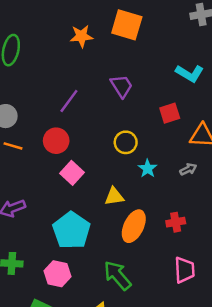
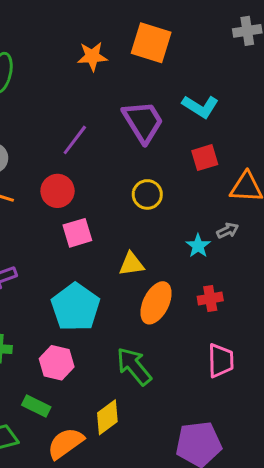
cyan L-shape: (190, 73) -> (200, 106), moved
purple trapezoid: (121, 86) -> (143, 122), size x1.4
cyan star: (148, 168) -> (198, 246), moved
pink square: (72, 173) -> (77, 233), turned 30

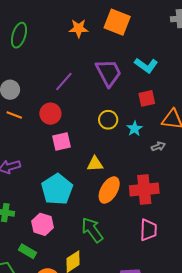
cyan star: (198, 246) -> (135, 129), moved
red cross: (210, 299) -> (144, 190), size x1.8

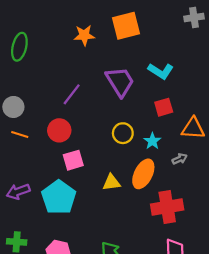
orange square: (117, 22) -> (126, 26), turned -32
cyan pentagon: (57, 189) -> (59, 197), moved
orange ellipse: (109, 190) -> (143, 174), moved

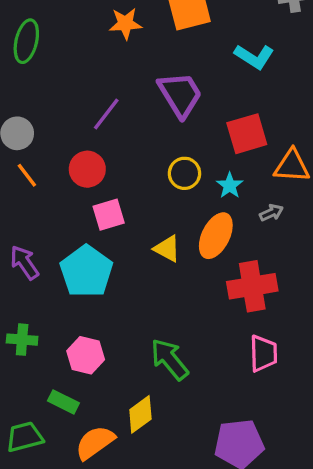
cyan L-shape: (161, 71) -> (254, 57), moved
red square: (164, 107) -> (247, 134), size x1.4
orange line: (20, 134) -> (27, 175), turned 35
yellow triangle: (111, 182) -> (167, 249), turned 36
purple arrow: (18, 191) -> (24, 262), turned 75

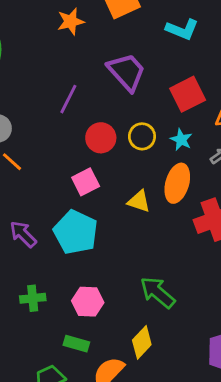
red circle: (87, 169) -> (101, 138), moved

